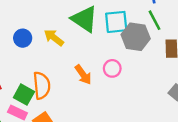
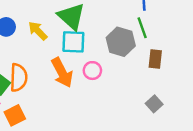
cyan square: (116, 22) -> (73, 42), moved
orange arrow: (83, 75) -> (62, 73), size x1.4

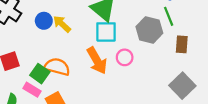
yellow arrow: (38, 31) -> (62, 24), moved
orange semicircle: (19, 78) -> (57, 67), turned -75
gray square: (154, 104) -> (182, 86), size x1.6

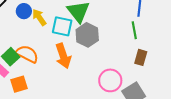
gray hexagon: (149, 30) -> (87, 35), moved
cyan square: (106, 32) -> (62, 26), moved
pink circle: (125, 57) -> (110, 80), moved, size x1.5

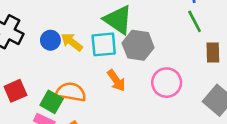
orange arrow: (63, 56) -> (116, 80), size x0.7
pink circle: (110, 80) -> (167, 83), moved

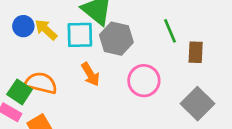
green line: (195, 21) -> (170, 31), moved

